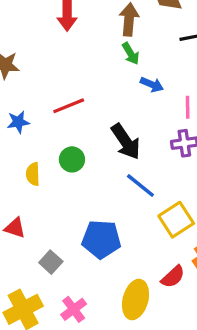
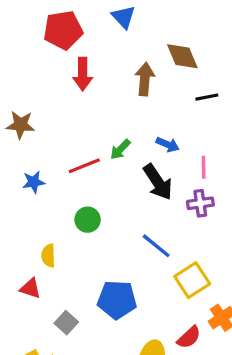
green arrow: (131, 54) -> (120, 149), moved, turned 75
black arrow: (126, 142) -> (158, 182), moved
yellow semicircle: (33, 174) -> (48, 256), moved

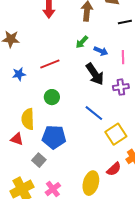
green arrow: (120, 149) -> (82, 42), moved
pink line: (204, 167) -> (123, 57), moved
yellow semicircle: (48, 256) -> (28, 119), size x1.5
blue pentagon: (117, 300) -> (54, 137), moved

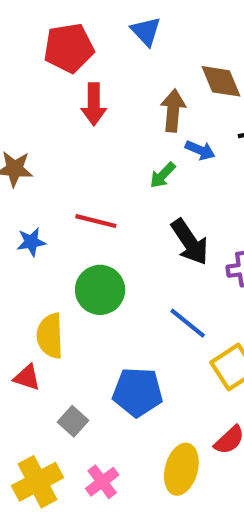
blue arrow: (101, 51) -> (200, 150), moved
red line: (50, 64) -> (96, 221), turned 36
green circle: (52, 97) -> (100, 290), size x1.5
blue pentagon: (54, 137) -> (138, 392), moved

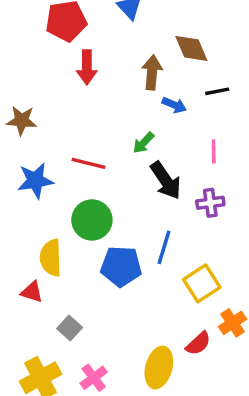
green arrow: (163, 175) -> (143, 143), moved
blue star: (31, 242) -> (35, 181), size x1.5
blue line: (188, 323) -> (164, 247), turned 68
blue pentagon: (138, 392) -> (121, 266), moved

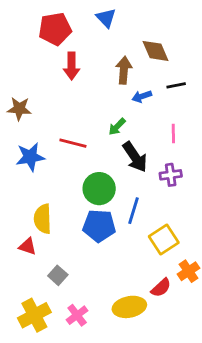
blue arrow: (174, 105) -> (142, 96), turned 138
green circle: (92, 220) -> (99, 189), moved
yellow ellipse: (159, 367) -> (129, 307), turned 64

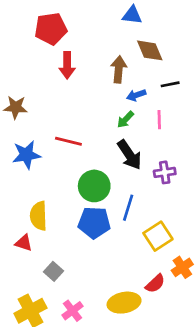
blue triangle: (106, 18) -> (132, 15), moved, turned -40
green arrow: (117, 127) -> (125, 120), moved
pink line: (173, 134) -> (159, 120), moved

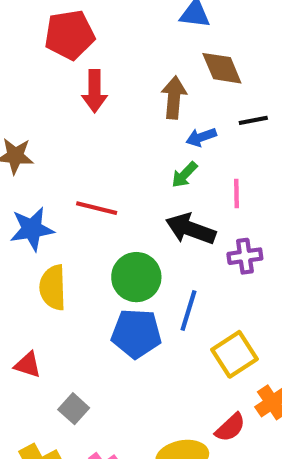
pink line: (159, 120) -> (237, 194), moved
black arrow: (129, 155) -> (191, 229), turned 144
yellow semicircle: (39, 216) -> (53, 288), moved

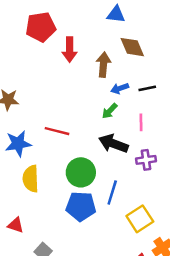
red arrow: (95, 91) -> (70, 50), moved
black line: (253, 120) -> (147, 88), moved

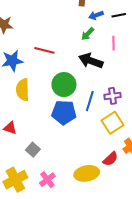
purple cross: (146, 160) -> (113, 96), moved

